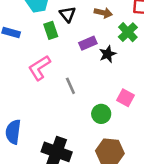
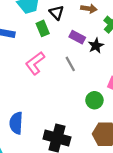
purple rectangle: (88, 43) -> (77, 37), turned 56
gray line: (70, 86) -> (70, 64), moved

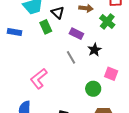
black star: (96, 46) -> (95, 50), moved
pink L-shape: (35, 63) -> (39, 78), moved

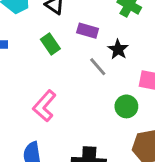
green rectangle: (46, 27) -> (50, 44), moved
gray line: (71, 57) -> (98, 67), moved

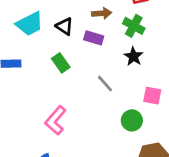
purple rectangle: (88, 31) -> (94, 38), moved
black star: (118, 49) -> (133, 56), moved

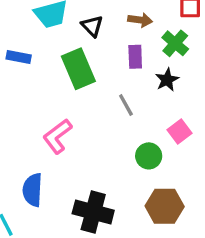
purple rectangle: (94, 38) -> (135, 57), moved, turned 60
green rectangle: (61, 63) -> (78, 69), size x1.6
pink square: (152, 96) -> (179, 132), turned 30

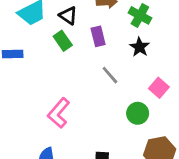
purple rectangle: (135, 57) -> (98, 36), moved
green rectangle: (78, 69) -> (63, 41), moved, size x0.6

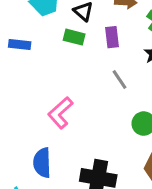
green rectangle: (63, 41) -> (74, 37), turned -48

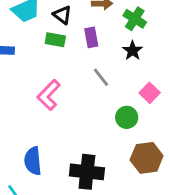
pink L-shape: (60, 113) -> (49, 95), moved

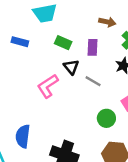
black triangle: (62, 15) -> (71, 67), moved
gray line: (101, 77) -> (93, 81), turned -35

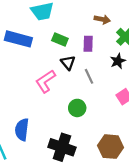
blue rectangle: (20, 42) -> (18, 39), size x1.6
gray line: (93, 81) -> (89, 76), turned 35
green circle: (106, 118) -> (77, 108), moved

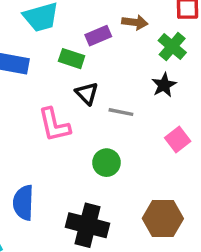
purple rectangle: (88, 44) -> (98, 36), moved, turned 70
gray line: (89, 76) -> (121, 112), turned -49
pink L-shape: (45, 81) -> (54, 125), turned -65

